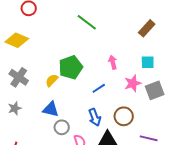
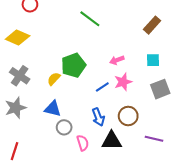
pink arrow: (113, 62) -> (117, 60), turned -96
pink star: (133, 83) -> (123, 82), moved
gray star: (15, 108) -> (16, 108), size x1.5

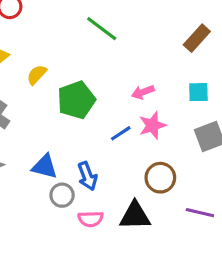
yellow semicircle: (54, 79) -> (37, 75), moved
blue arrow: (98, 117) -> (87, 176), moved
pink semicircle: (83, 143) -> (91, 219), turned 105

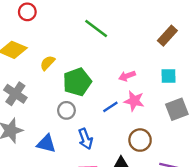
pink star: (152, 125) -> (134, 101), turned 30
blue triangle: (45, 167) -> (46, 144), moved
gray circle: (62, 195) -> (66, 110), moved

